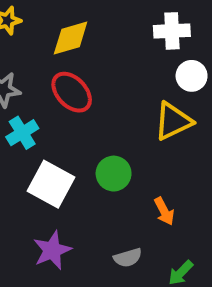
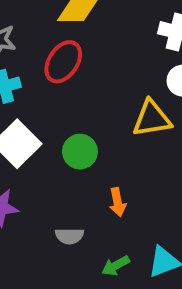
red ellipse: (72, 92) -> (63, 62), turned 60

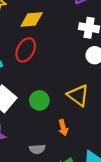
yellow triangle: (152, 119) -> (78, 95), moved, turned 50

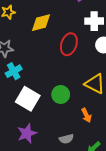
red ellipse: (26, 50) -> (69, 44), moved

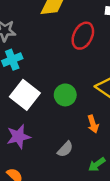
gray semicircle: (66, 139) -> (65, 149), turned -40

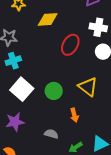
gray semicircle: (65, 149) -> (51, 134), turned -120

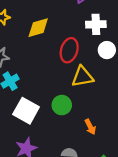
yellow triangle: (88, 87) -> (82, 77), moved, turned -35

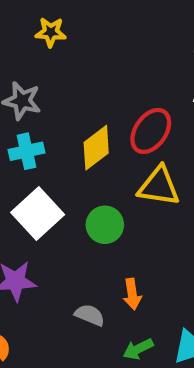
yellow diamond: (38, 28) -> (96, 148), moved, turned -40
orange arrow: (90, 127) -> (132, 294), moved

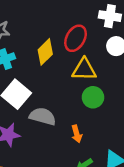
green circle: (105, 225) -> (93, 97), moved
gray semicircle: (90, 315) -> (43, 116), moved, size x1.5

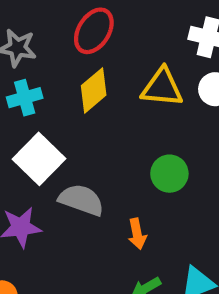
red ellipse: (76, 38) -> (94, 31), moved
yellow triangle: (84, 70) -> (162, 87), moved

